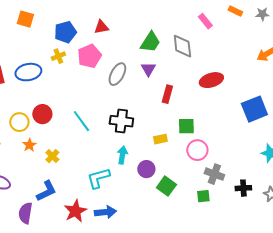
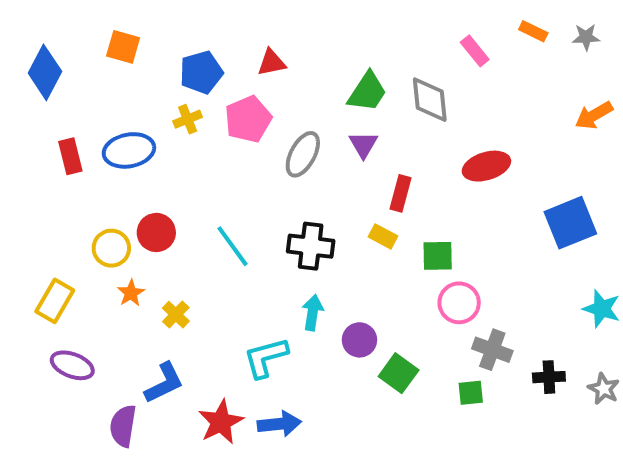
yellow rectangle: (160, 139) -> (383, 236), moved, turned 40

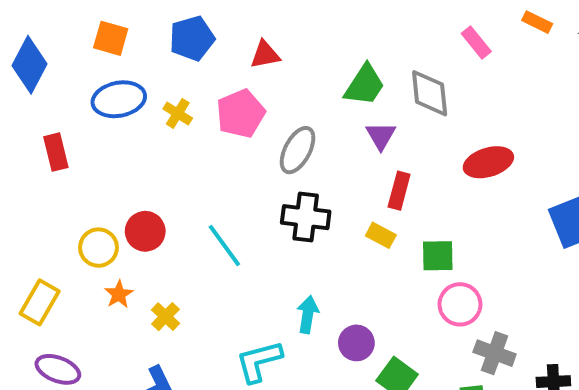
blue pentagon: (201, 72) -> (192, 38), moved
yellow cross: (188, 119) -> (178, 113), turned -36
purple triangle: (363, 145) -> (381, 136), moved
blue ellipse: (129, 150) -> (119, 99), moved
black cross: (311, 246) -> (306, 217), moved

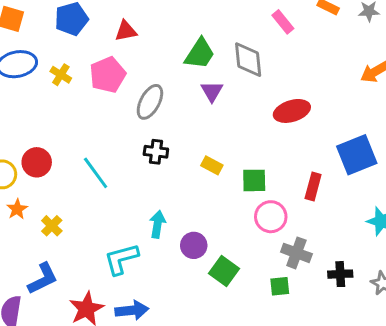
red rectangle: (399, 191) -> (313, 186), moved
black cross: (306, 217) -> (156, 152), size x0.7

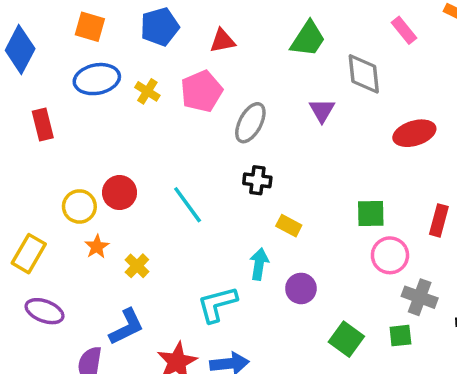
green trapezoid: (200, 54) -> (308, 39), moved
yellow rectangle: (212, 165) -> (289, 226), moved
green square: (224, 271) -> (346, 339), moved

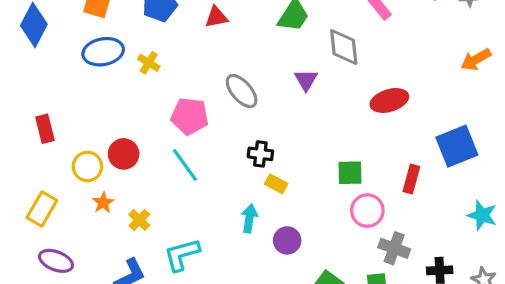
pink pentagon: (202, 91) -> (190, 116), moved, turned 30
gray ellipse: (250, 123) -> (242, 91), turned -69
red rectangle: (43, 124) -> (45, 129), moved
black cross: (257, 180) -> (260, 154), moved
cyan L-shape: (217, 304) -> (182, 255), moved

